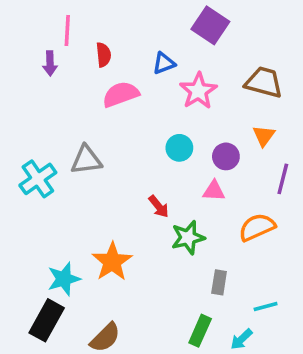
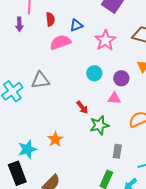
blue triangle: (164, 63) -> (76, 25), moved
orange star: (112, 262) -> (55, 139), size x0.7
black rectangle: (47, 320) -> (17, 173), turned -50

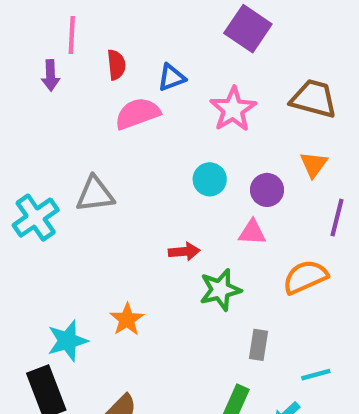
red arrow: (82, 107) -> (184, 252), turned -56

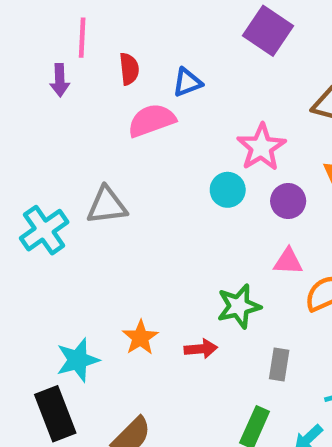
pink star: (233, 109) -> (261, 147), moved
pink triangle: (252, 232) -> (288, 261), moved
red arrow: (184, 252) -> (201, 349), moved

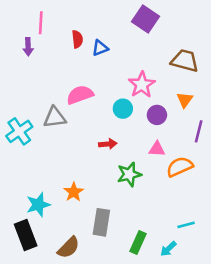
red semicircle: (129, 69) -> (77, 39), moved
pink semicircle: (152, 120) -> (80, 95), moved
red arrow: (201, 349) -> (108, 144), moved
gray rectangle: (279, 364) -> (101, 222), moved, size x1.5

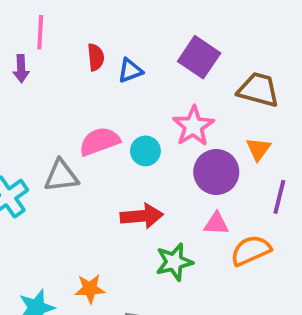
purple square: (146, 19) -> (199, 57), moved
cyan circle: (123, 109) -> (145, 151), moved
purple circle: (157, 115) -> (216, 172), size x1.5
red arrow: (108, 144) -> (142, 216), size x1.5
orange star: (74, 192) -> (90, 289), turned 30

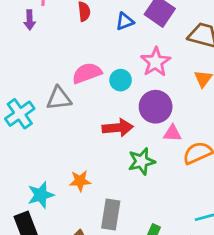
blue triangle: (130, 71) -> (125, 21), moved
purple circle: (216, 172) -> (156, 107), moved

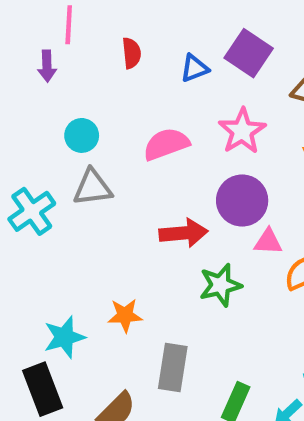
pink semicircle: (87, 73) -> (166, 144), moved
cyan circle: (121, 80) -> (82, 135), moved

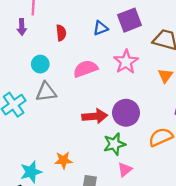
red semicircle: (132, 53) -> (61, 33), moved
purple square: (249, 53) -> (129, 20), turned 35
purple circle: (242, 201) -> (126, 113), moved
pink triangle: (268, 242) -> (125, 170), moved, turned -42

